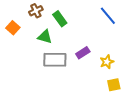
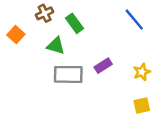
yellow star: (107, 62) -> (142, 72), moved

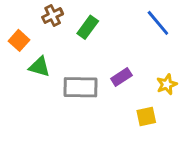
green rectangle: (74, 23) -> (88, 27), turned 72
green triangle: (56, 46) -> (39, 67), moved
yellow square: (142, 106) -> (146, 117), moved

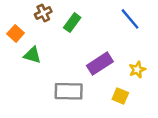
purple rectangle: (121, 77) -> (100, 64), size x1.5
gray rectangle: (80, 87) -> (69, 91), moved
yellow square: (146, 117) -> (120, 96), turned 35

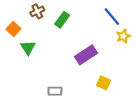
green triangle: (32, 55) -> (28, 48), turned 42
yellow star: (137, 70) -> (123, 36), moved
gray rectangle: (69, 91) -> (55, 91), moved, size x0.6

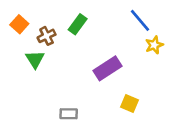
brown cross: (37, 11) -> (47, 36), moved
orange square: (13, 29) -> (19, 24), moved

